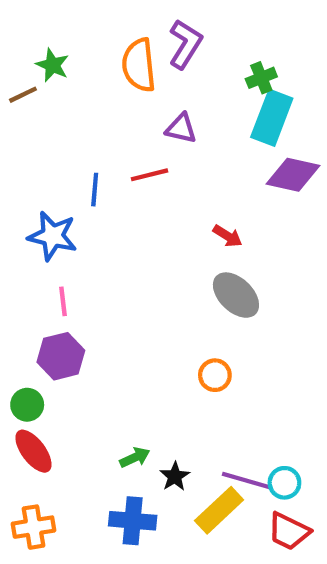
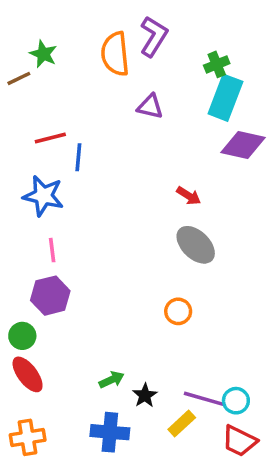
red line: (149, 175) -> (50, 138), moved
yellow rectangle: (219, 510) -> (182, 423), size x0.7

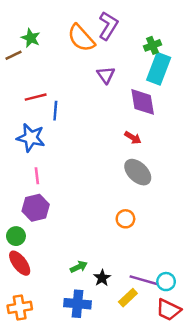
orange semicircle: (115, 54) -> (81, 38), turned -36
purple triangle: (150, 106) -> (106, 75), turned 42
purple diamond: (243, 145) -> (143, 102), moved, turned 68

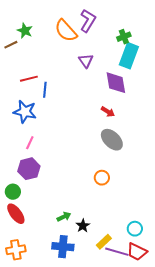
pink line: (37, 176) -> (30, 143), turned 32
purple line: (144, 280) -> (117, 252), moved

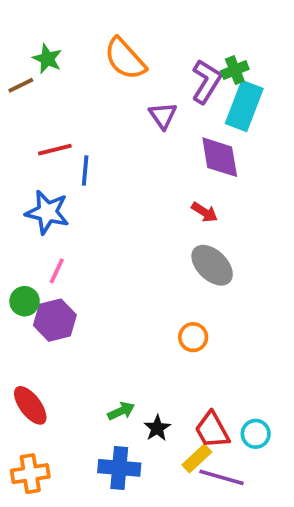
purple L-shape: (88, 21) -> (206, 81), moved
green circle: (13, 192) -> (25, 301), moved
red trapezoid: (137, 252) -> (212, 430), moved, turned 35

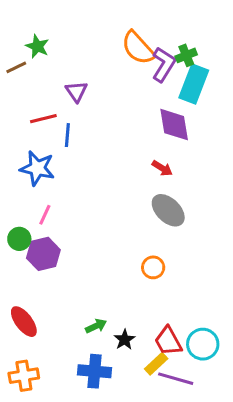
orange semicircle: (125, 59) -> (138, 48), moved
purple triangle: (163, 116) -> (76, 92), moved
cyan circle: (256, 434) -> (203, 344), size x1.4

